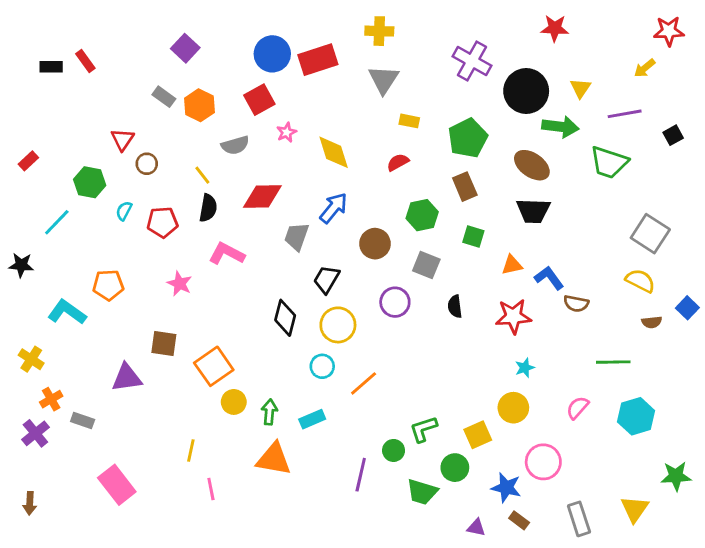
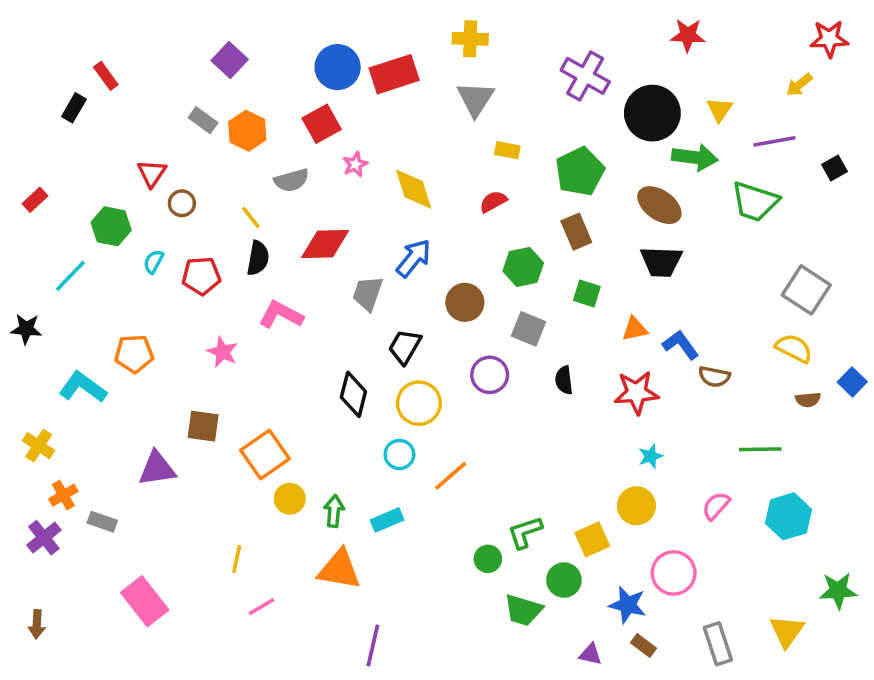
black rectangle: (51, 67) -> (74, 108), moved, turned -60
purple line: (361, 475) -> (373, 645), moved
pink line: (211, 489) -> (261, 607), turned 70

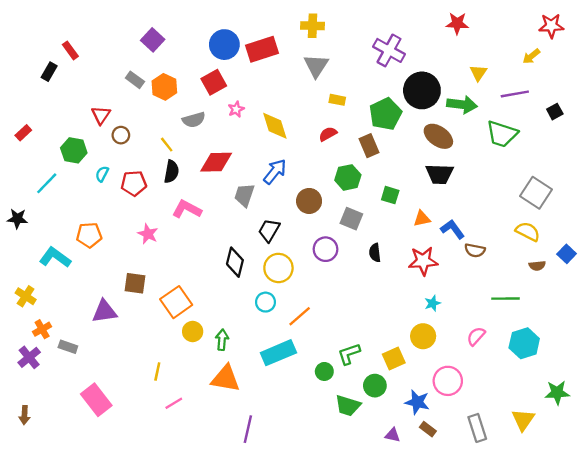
black circle: (652, 113) -> (422, 90), moved
brown rectangle: (576, 232) -> (369, 146), moved
cyan rectangle: (387, 520) -> (278, 353), moved, size x1.6

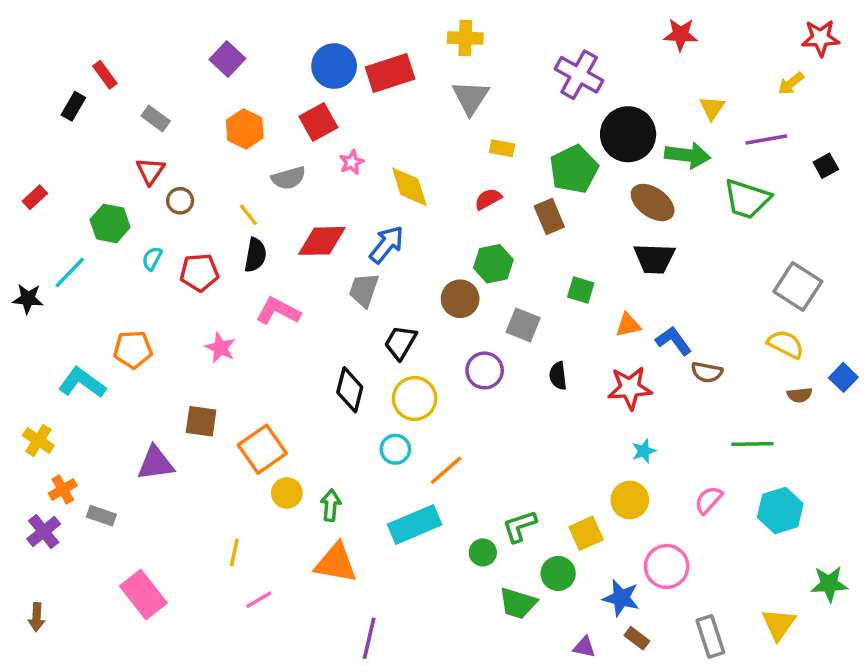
gray rectangle: (135, 80) -> (156, 119), moved
blue arrow: (275, 172) -> (387, 244), moved
green hexagon: (348, 177) -> (493, 264), moved
black star: (17, 219) -> (28, 299), moved

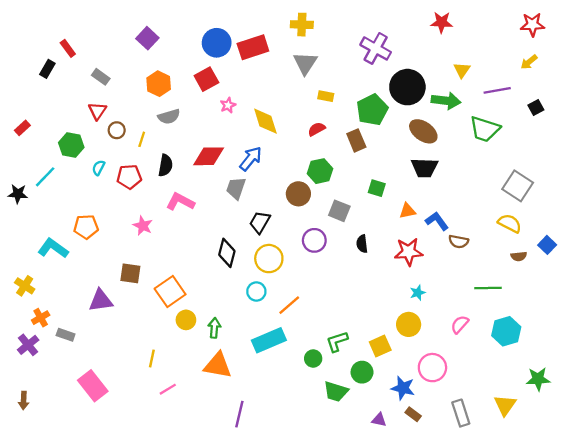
yellow arrow: (791, 84) -> (529, 62), moved
gray semicircle: (289, 178) -> (169, 117), moved
yellow line: (248, 215) -> (142, 139), moved, turned 56

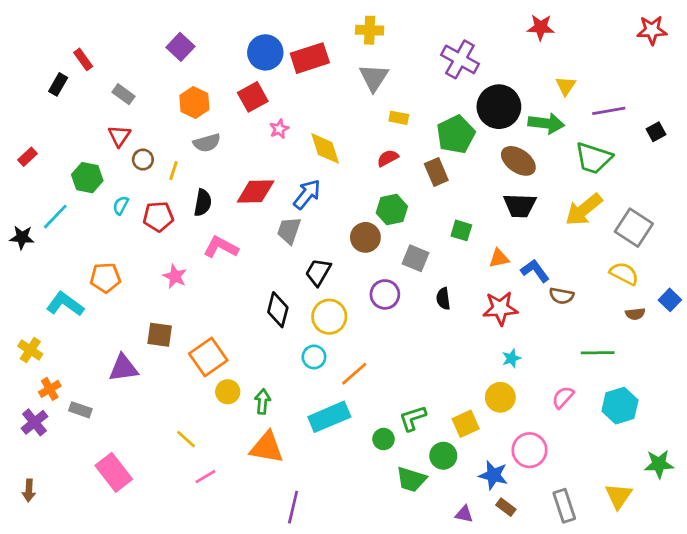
yellow arrow: (529, 62) -> (584, 210), moved, size x1.8
yellow line: (152, 359) -> (186, 439), turned -60

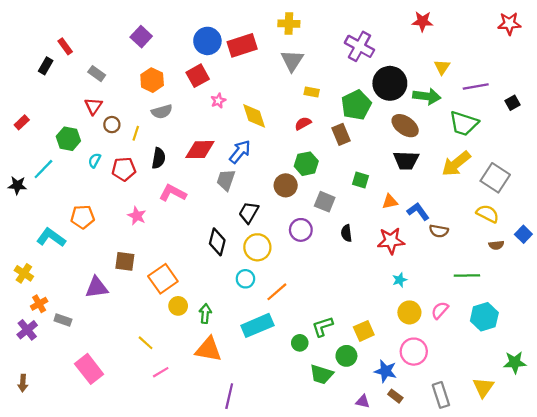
yellow circle: (500, 397) -> (409, 312), moved

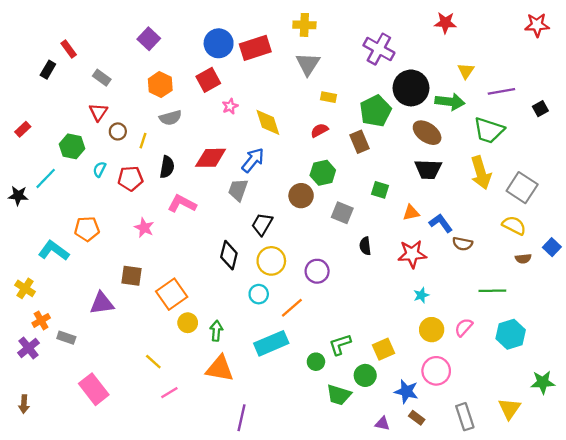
yellow arrow: (456, 164) -> (481, 173), turned -68
purple circle: (301, 230) -> (317, 271), moved

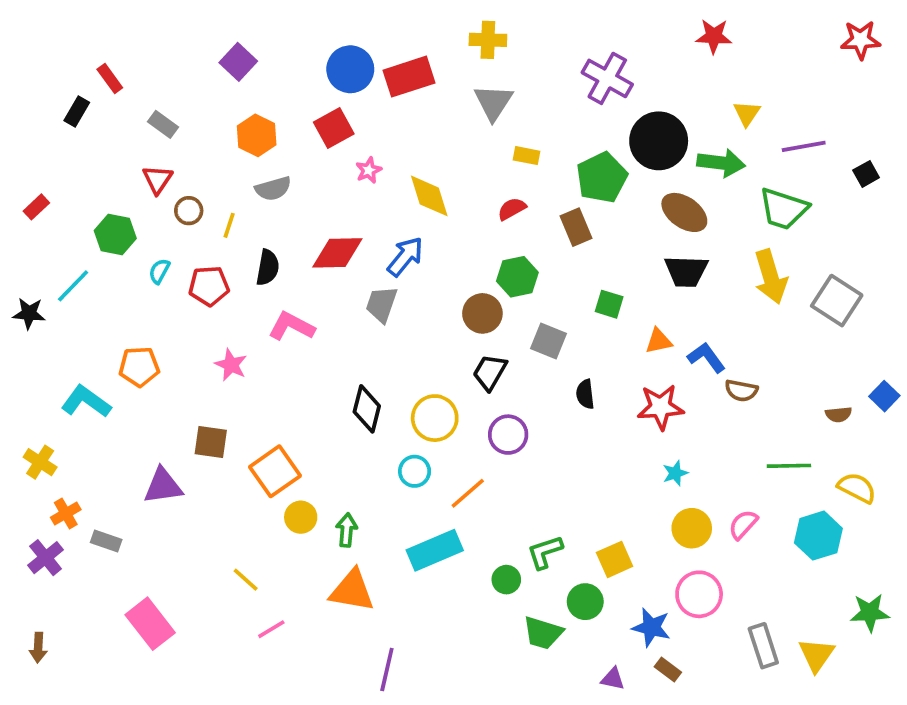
black trapezoid: (262, 224) -> (490, 372), moved
yellow semicircle: (514, 225) -> (857, 488), moved
gray rectangle: (465, 417) -> (763, 646), moved

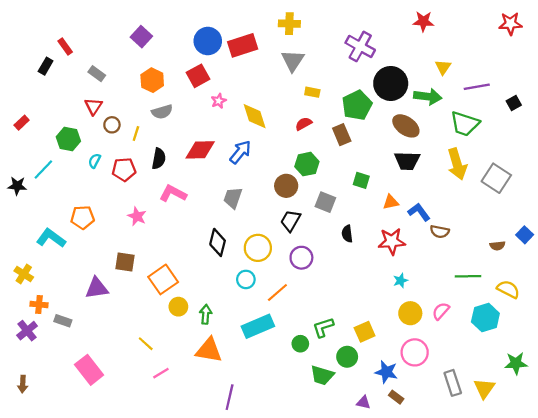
gray trapezoid: (381, 304) -> (233, 198), moved
orange cross: (66, 514) -> (39, 304), turned 35

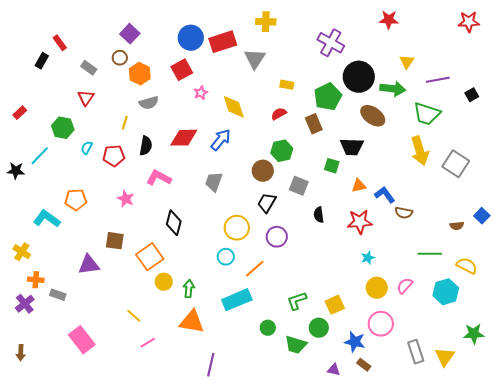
gray triangle: (293, 61) -> (255, 59), moved
brown circle: (112, 125) -> (120, 58), moved
black trapezoid: (407, 161) -> (352, 147), moved
black diamond: (218, 242) -> (174, 223), moved
green circle: (300, 344) -> (268, 328), moved

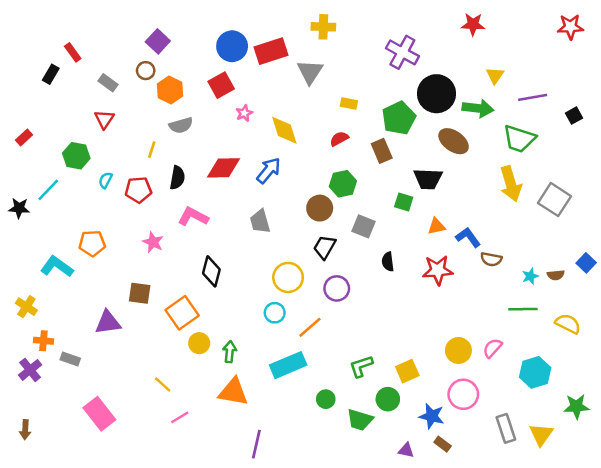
gray trapezoid: (214, 182) -> (260, 221), turned -35
cyan star: (368, 258) -> (530, 276), moved
cyan hexagon: (446, 292) -> (535, 372), moved

